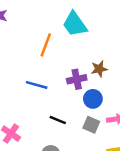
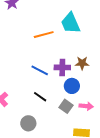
orange line: (46, 45) -> (44, 35), turned 42
blue line: (37, 85) -> (40, 70), moved

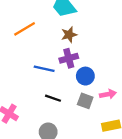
orange line: (44, 35) -> (25, 29), moved
brown star: (82, 63) -> (69, 35), moved

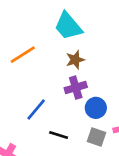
blue line: (44, 69) -> (36, 109), moved, turned -60

